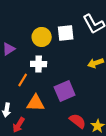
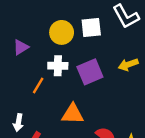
purple square: (65, 91) -> (90, 72), moved
orange triangle: (36, 103) -> (73, 114), moved

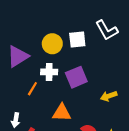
purple triangle: (21, 47) -> (18, 56), size x1.6
yellow arrow: (128, 65) -> (109, 96), moved

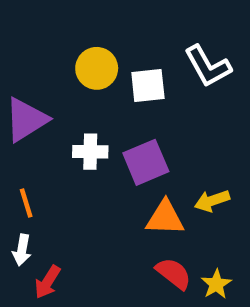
yellow circle: (52, 44) -> (97, 68), moved
orange line: (32, 89) -> (26, 203), moved, turned -48
orange triangle: (62, 113) -> (165, 218), moved

